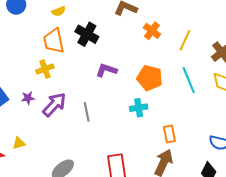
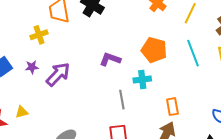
yellow cross: (45, 69) -> (39, 35), moved
purple L-shape: (106, 70) -> (110, 59), moved
gray line: (87, 112) -> (122, 100), moved

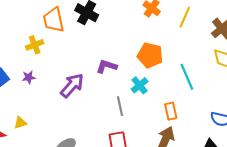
cyan line: (193, 53) -> (187, 77), moved
purple arrow: (58, 74) -> (72, 85), moved
cyan cross: (142, 79) -> (140, 85), turned -30

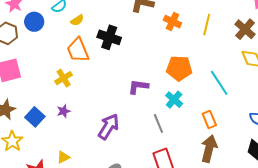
purple arrow: (72, 85) -> (109, 127), moved

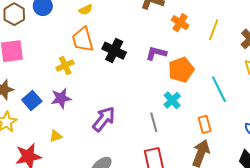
black cross: (109, 37) -> (114, 51), moved
orange pentagon: (179, 68) -> (181, 70), turned -30
purple L-shape: (138, 87) -> (156, 53), moved
purple star: (64, 111) -> (61, 98), size x1.5
yellow triangle: (63, 157) -> (56, 136), moved

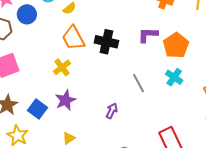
purple arrow: (104, 119) -> (112, 111), size x0.6
gray line: (154, 122) -> (139, 83), moved

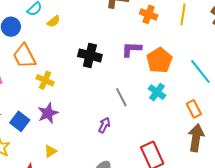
orange trapezoid: (73, 38) -> (24, 56), moved
yellow cross: (62, 67) -> (45, 80), turned -30
purple arrow: (112, 111) -> (104, 125), moved

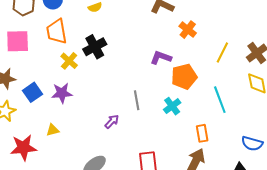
yellow line: (183, 14) -> (222, 52), moved
black cross: (90, 55) -> (95, 47), moved, turned 30

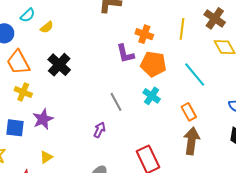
orange cross: (188, 30) -> (144, 34), moved
purple L-shape: (161, 58) -> (125, 54), turned -105
yellow cross: (69, 61) -> (23, 92), moved
orange pentagon: (184, 77) -> (153, 64), turned -30
blue square: (33, 92) -> (15, 128), turned -30

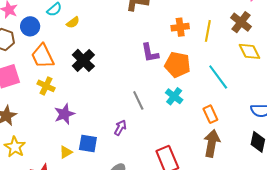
orange cross: (144, 34) -> (180, 27), moved, turned -30
blue square: (15, 128) -> (88, 143), moved

